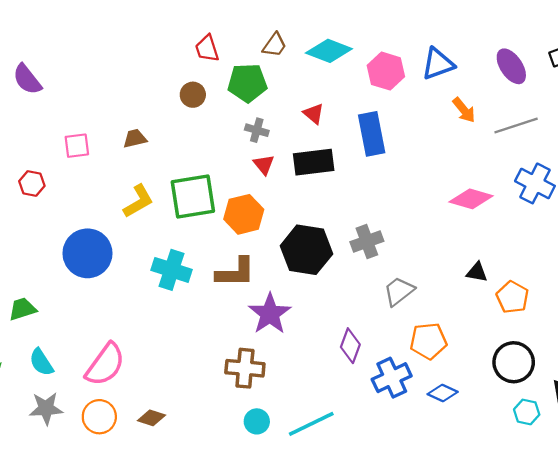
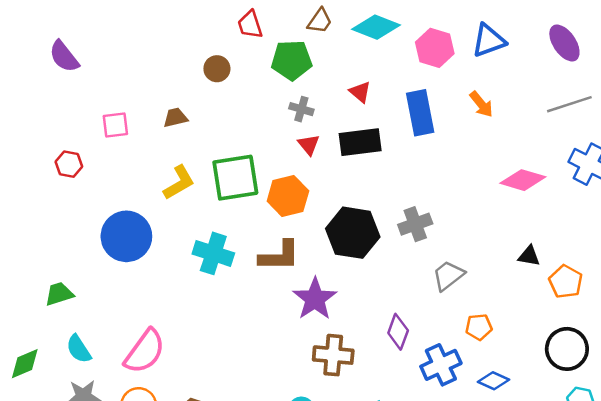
brown circle: (193, 95) -> (217, 69), moved
orange arrow: (464, 110) -> (481, 104), moved
orange pentagon: (428, 341) -> (479, 327), size x0.7
brown cross: (245, 368) -> (333, 355), moved

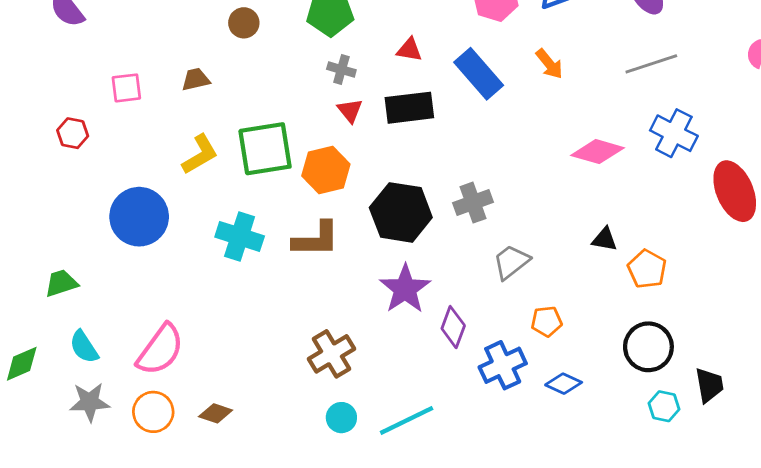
red triangle: (360, 92) -> (409, 50), turned -30
blue rectangle: (420, 113) -> (479, 74), turned -30
purple star: (315, 299) -> (405, 289), moved
brown cross: (333, 355) -> (332, 354), moved, turned -36

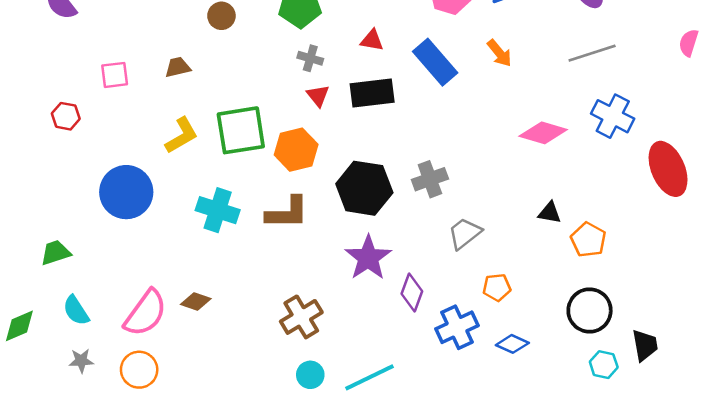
gray star: (90, 402) -> (81, 361), size x0.7
brown diamond: (216, 413) -> (196, 301), moved

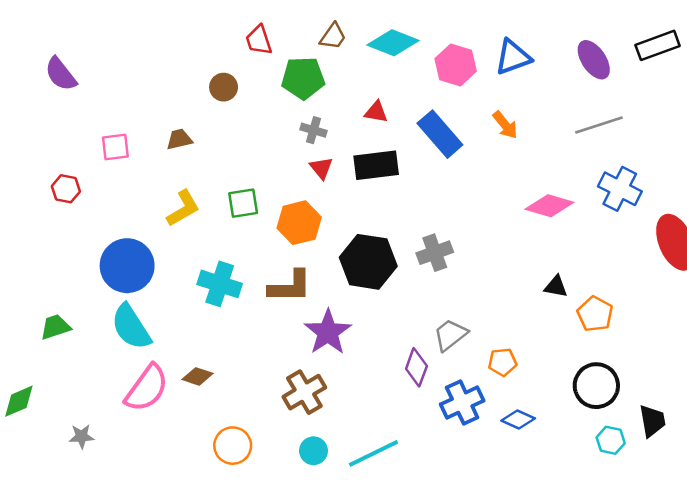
green square: (241, 130) -> (243, 203), size x0.6
gray trapezoid: (465, 233) -> (450, 335), moved
purple star: (368, 258) -> (328, 332), moved
cyan semicircle: (76, 310) -> (131, 327), moved, size x1.5
orange circle: (139, 370) -> (233, 446), moved

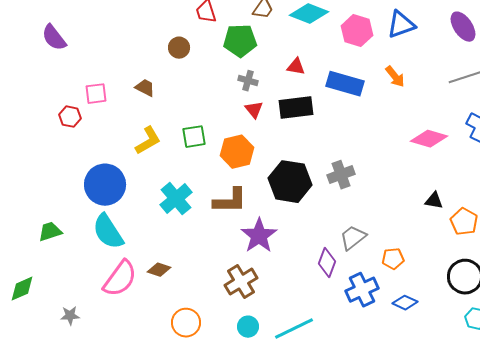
blue rectangle: (440, 134) -> (345, 84), turned -33
brown trapezoid: (179, 139) -> (145, 88), turned 40
red hexagon: (66, 189) -> (70, 117), moved
cyan cross: (220, 284) -> (176, 199), turned 32

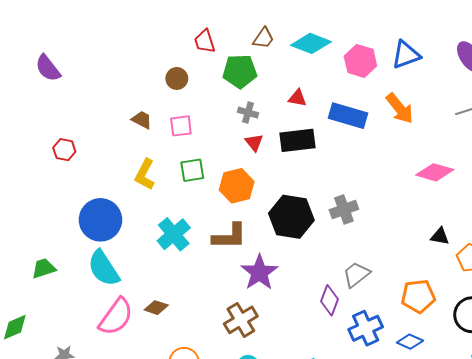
orange arrow: (395, 77) -> (400, 108), size x1.4
pink square: (96, 94) -> (181, 126), moved
yellow L-shape: (148, 141) -> (145, 174), turned 148
orange pentagon: (393, 259) -> (418, 296), moved, size x1.5

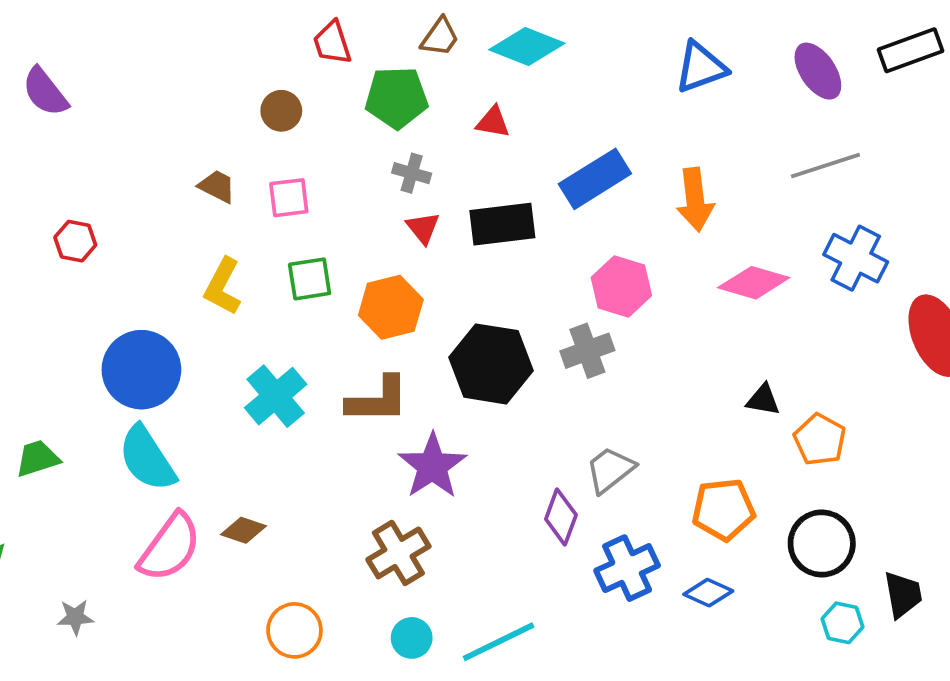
pink hexagon: (360, 61) -> (621, 286), moved
red triangle: (298, 98) -> (493, 122), moved
orange arrow: (400, 108) -> (695, 200), moved, turned 32
blue rectangle: (348, 116) -> (595, 179), turned -48

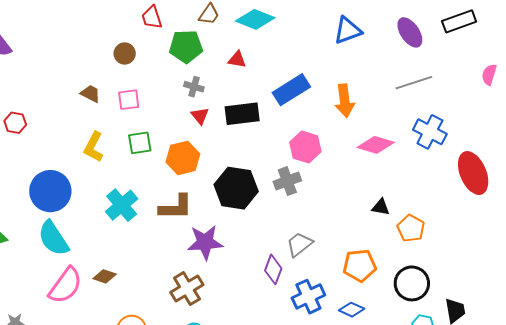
purple star: (432, 466) -> (205, 242), turned 30

